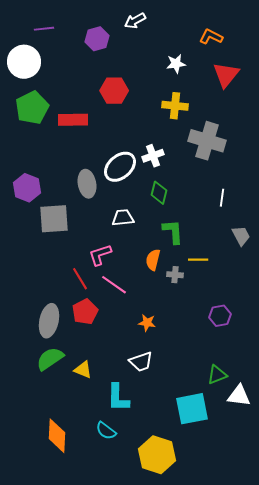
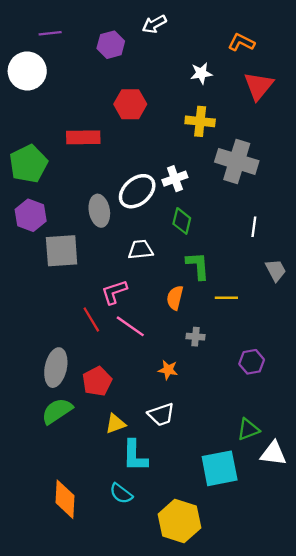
green pentagon: (32, 108) -> (28, 164), moved
gray cross: (175, 275) -> (196, 337), moved
red pentagon: (85, 312) -> (97, 381), moved
yellow triangle: (83, 370) -> (115, 424), moved, turned -42

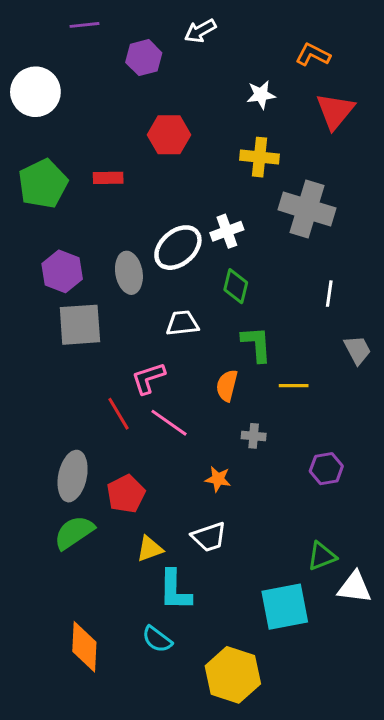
purple line: (50, 33) -> (84, 25), moved
red rectangle: (83, 137) -> (108, 178), size x0.7
green pentagon: (28, 164) -> (43, 184), moved
purple hexagon: (31, 215) -> (62, 271), moved

